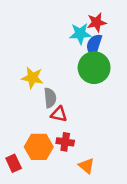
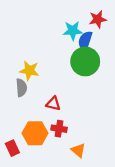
red star: (97, 22) -> (98, 19), moved
gray semicircle: (50, 98) -> (21, 88), moved

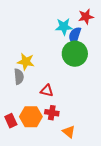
red rectangle: (12, 148) -> (11, 121), moved

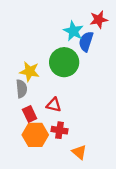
cyan star: (64, 27) -> (73, 31), turned 30
green circle: (75, 54) -> (64, 62), moved
red rectangle: (11, 121) -> (30, 114), moved

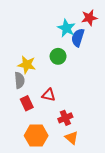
green circle: (64, 62) -> (58, 56), size x0.6
red cross: (60, 130) -> (65, 118), moved, turned -32
orange hexagon: (35, 135) -> (36, 136), moved

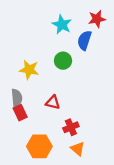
cyan star: (66, 28) -> (62, 25), moved
gray semicircle: (19, 80) -> (17, 98), moved
red rectangle: (27, 103) -> (20, 113), moved

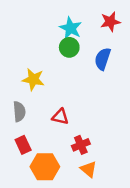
blue semicircle: (84, 40) -> (103, 59), moved
green circle: (63, 61) -> (69, 47), moved
red rectangle: (20, 113) -> (23, 145), moved

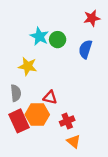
cyan star: (71, 28) -> (39, 36), moved
red rectangle: (23, 145) -> (19, 121), size x1.5
orange hexagon: (45, 167) -> (37, 115), moved

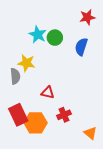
gray semicircle: (16, 93) -> (15, 76), moved
orange hexagon: (37, 115) -> (36, 123), moved
orange triangle: (74, 141) -> (90, 133), moved

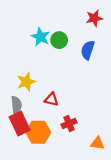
yellow star: (26, 63) -> (26, 82), moved, turned -30
gray semicircle: (15, 76) -> (16, 105), moved
orange triangle: (90, 133) -> (98, 143), turned -32

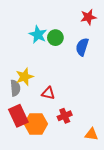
gray semicircle: (16, 105) -> (15, 88), moved

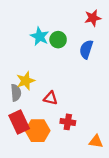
red cross: (65, 116) -> (68, 122), turned 32

